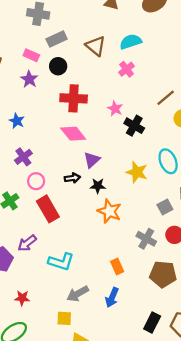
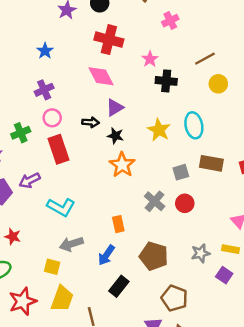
black cross: (134, 126) -> (166, 81), turned -36
brown pentagon: (163, 274) -> (154, 256), moved
black rectangle: (152, 323) -> (119, 286), moved

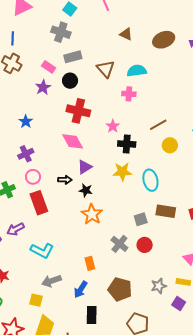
pink cross: (170, 21) -> (129, 94), turned 32
yellow star: (159, 130) -> (122, 172), moved, turned -30
black rectangle: (119, 286) -> (92, 315), turned -36

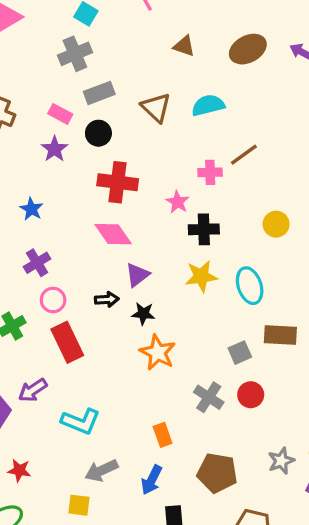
gray cross: (61, 32) -> (75, 54), turned -36
pink cross: (129, 94) -> (210, 172), moved
brown line: (158, 125) -> (244, 155), moved

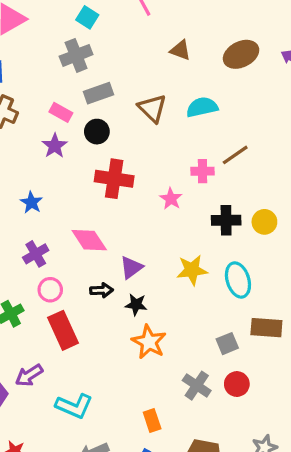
black cross: (204, 229) -> (226, 220), moved
pink diamond: (113, 234) -> (89, 240), moved

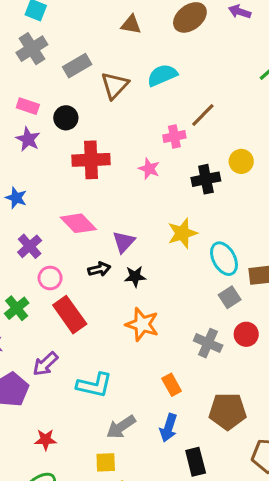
gray rectangle: (98, 93) -> (77, 66), moved
brown triangle: (152, 108) -> (115, 85), turned 40
yellow circle: (264, 222) -> (241, 161), moved
cyan ellipse: (238, 280) -> (224, 259), moved
orange star: (149, 342) -> (142, 324), moved

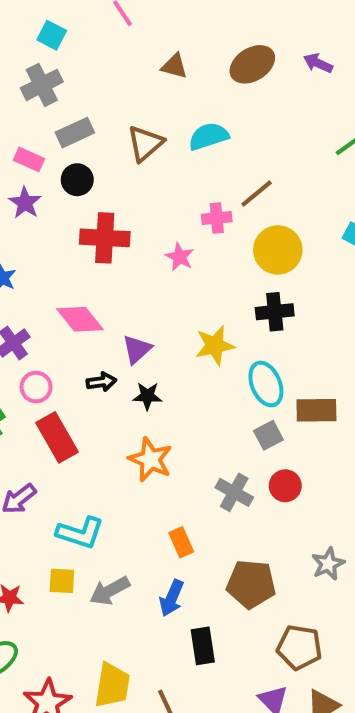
gray rectangle: (77, 66) -> (75, 133), moved
yellow circle: (241, 161) -> (278, 250), moved, size x1.5
black cross: (206, 179) -> (275, 312), moved
yellow square: (106, 462) -> (62, 581), moved

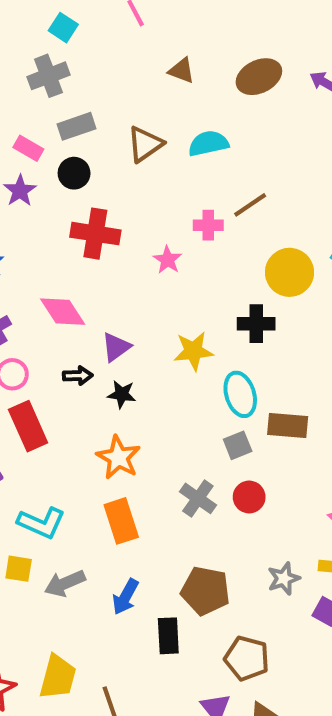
yellow circle: (278, 250) -> (290, 272), moved
orange rectangle: (181, 542) -> (121, 521), moved, size x1.5
black rectangle: (203, 646) -> (168, 636), moved

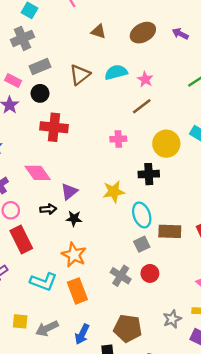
pink cross: (208, 225) -> (118, 139), moved
pink star: (168, 260) -> (145, 79), moved
cyan L-shape: (41, 523) -> (44, 282), moved

